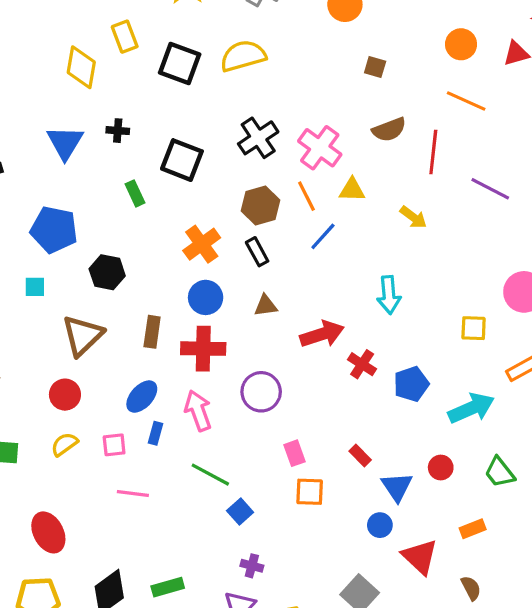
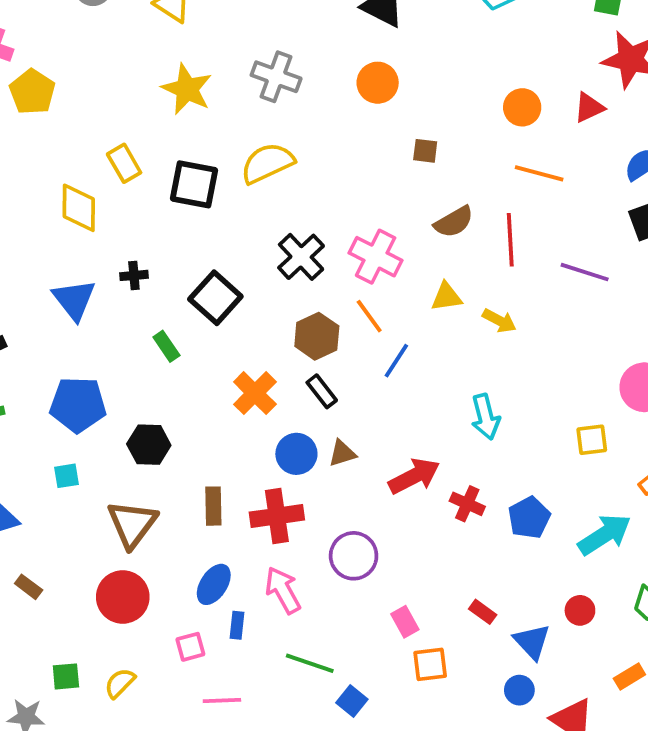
black square: (182, 160) -> (215, 298), turned 30
yellow triangle: (352, 190) -> (446, 297), moved
blue circle: (206, 297) -> (296, 454), moved
red circle: (65, 395) -> (123, 597), size x1.4
yellow semicircle: (64, 444) -> (120, 683), moved

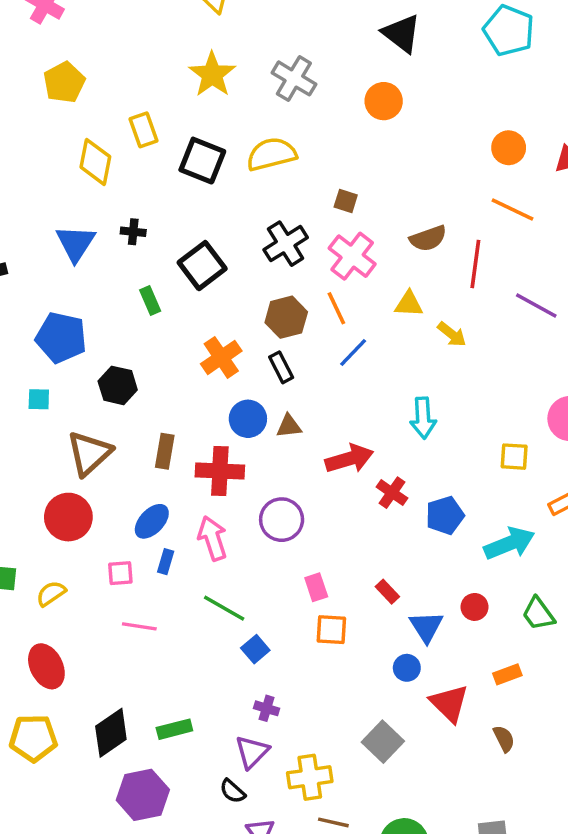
yellow pentagon: (32, 92) -> (64, 82), moved
brown square: (425, 151) -> (346, 201), moved

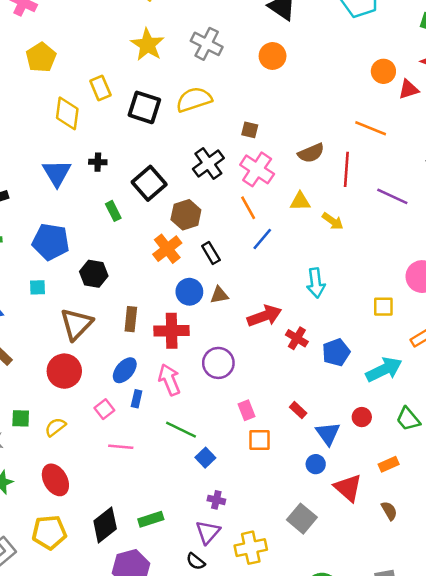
orange circle: (509, 148) -> (383, 71), moved
brown hexagon: (286, 317) -> (186, 215), moved
pink square: (120, 573) -> (104, 409), turned -30

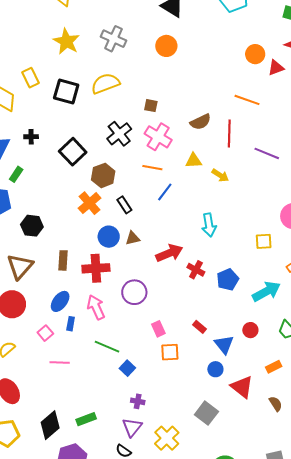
orange line: (248, 208) -> (152, 168), turned -48
green rectangle: (113, 211) -> (16, 174), moved, turned 63
yellow cross: (251, 548) -> (167, 438), turned -30

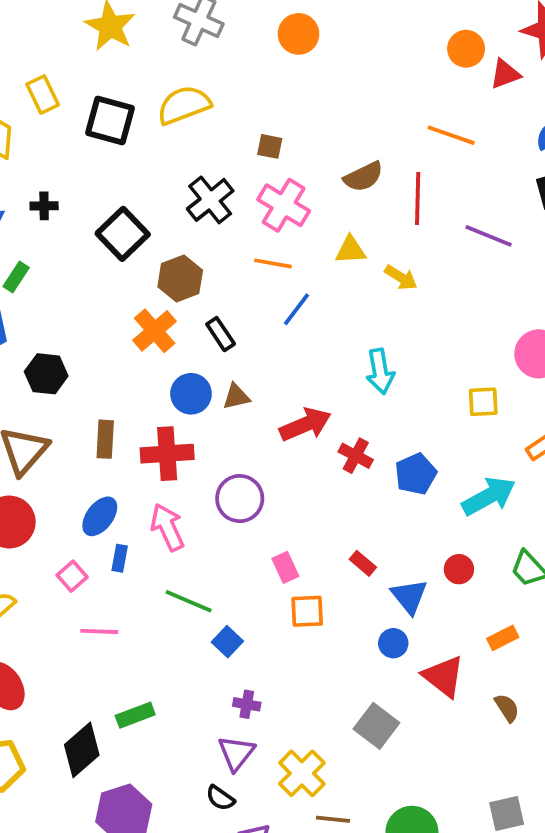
green rectangle: (86, 419) -> (135, 715), moved

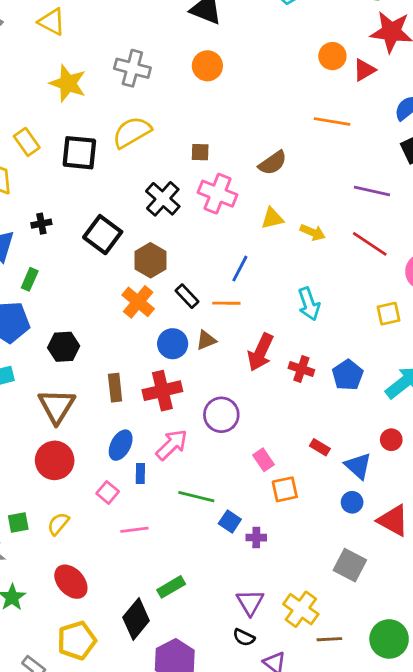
red line: (418, 199) -> (370, 244), moved, turned -48
orange line: (273, 263) -> (226, 303), moved
red arrow: (305, 424) -> (261, 352), turned 147
pink arrow: (167, 527) -> (172, 445), turned 80
purple cross: (247, 704) -> (256, 538), moved

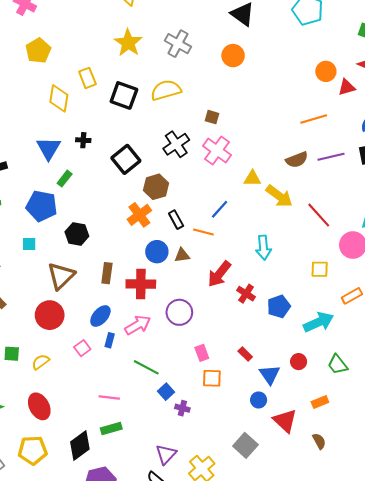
orange line: (332, 122) -> (314, 119), turned -40
brown semicircle: (273, 163) -> (297, 160), moved
purple line: (372, 191) -> (331, 157), moved, turned -40
yellow arrow: (313, 232) -> (279, 196), size x1.5
pink line: (134, 530) -> (109, 398), moved

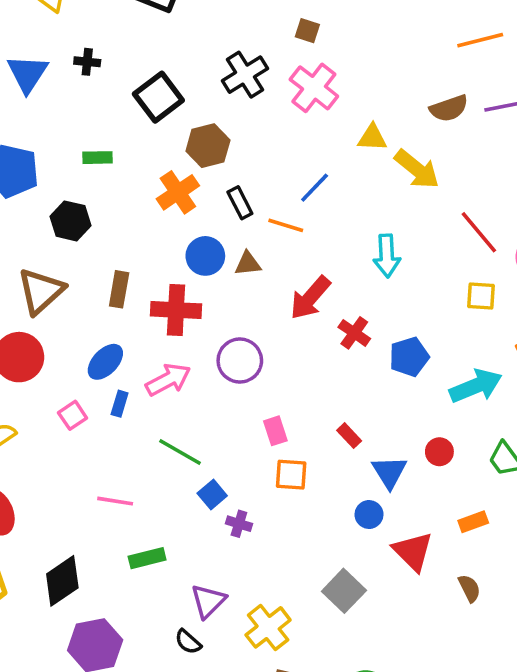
green rectangle: (65, 179) -> (97, 158), moved, turned 49
red line: (319, 215) -> (479, 232), moved
green rectangle: (111, 429) -> (147, 558), moved

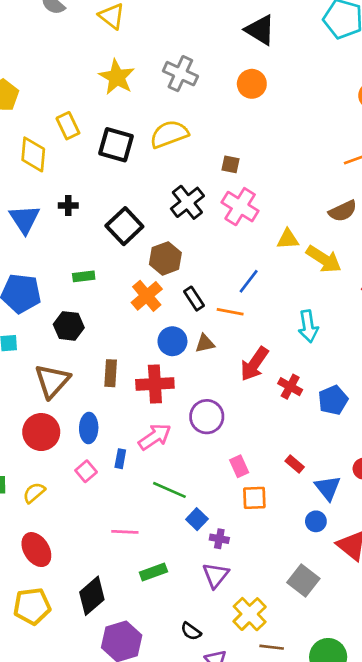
blue ellipse: (105, 362) -> (89, 428), moved, turned -36
purple triangle: (208, 601) -> (216, 575), moved

